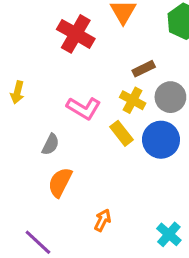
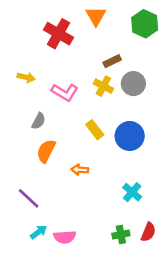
yellow arrow: (17, 92) -> (26, 77), moved, turned -91
yellow rectangle: (122, 133) -> (95, 130), moved
blue circle: (161, 140) -> (130, 136), moved
orange arrow: (103, 220) -> (80, 170), moved, turned -112

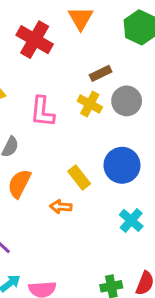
pink L-shape: (65, 92) -> (42, 112), turned 65
yellow rectangle: (95, 130) -> (79, 178), moved
cyan cross: (132, 192) -> (131, 220), moved

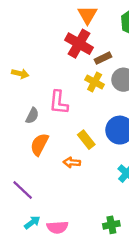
red cross: (35, 40) -> (79, 44), moved
pink L-shape: (42, 112) -> (59, 102), moved

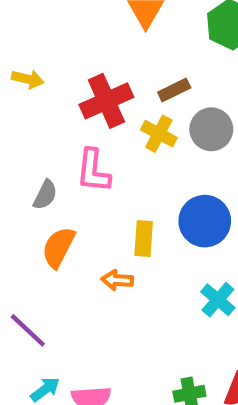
red cross: (79, 44) -> (106, 101), moved, turned 36
yellow arrow: (20, 74) -> (28, 79), moved
yellow rectangle: (86, 140) -> (144, 239), turned 42

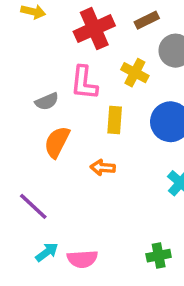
yellow cross: (159, 134) -> (135, 73), moved
gray semicircle: (45, 195) -> (47, 101), turned 40
yellow rectangle: (144, 239) -> (115, 120), moved

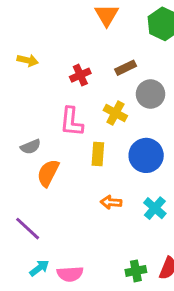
red cross: (94, 29) -> (80, 75), size x0.6
gray semicircle: (47, 101) -> (31, 147), moved
orange arrow: (103, 167) -> (111, 202), moved

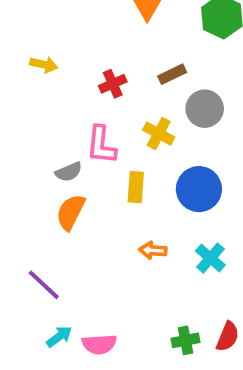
gray semicircle: (31, 147) -> (69, 172), moved

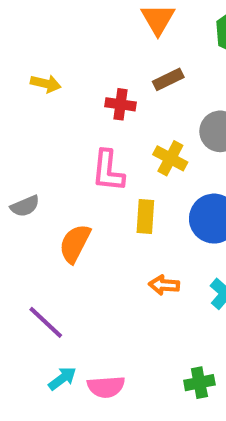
brown rectangle: (172, 74) -> (168, 79), moved
red cross: (113, 84) -> (120, 104), turned 32
gray semicircle: (69, 172) -> (25, 206), moved

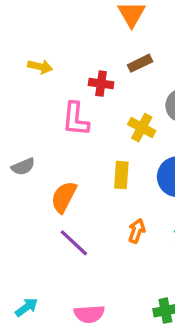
pink L-shape: (108, 171) -> (76, 119), moved
orange arrow: (164, 285) -> (137, 231), turned 105
purple line: (46, 322) -> (74, 243), moved
cyan arrow: (62, 378) -> (27, 307), moved

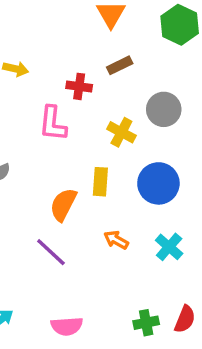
orange semicircle: (64, 197) -> (63, 205), moved
orange arrow: (137, 231) -> (116, 240), turned -80

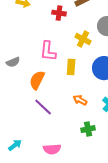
pink L-shape: (53, 123) -> (48, 51), moved
orange semicircle: (63, 205) -> (37, 80), moved
green cross: (146, 323) -> (88, 129), moved

